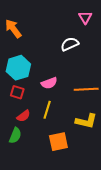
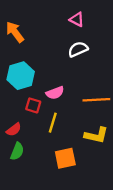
pink triangle: (85, 17) -> (77, 19), moved, turned -32
red square: (17, 92) -> (33, 105), moved
red semicircle: (23, 116) -> (14, 130), moved

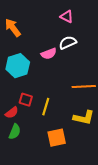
pink semicircle: (55, 93) -> (49, 54), moved
red square: (33, 105) -> (26, 100), moved

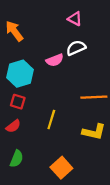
red square: (26, 100) -> (18, 102), moved
green semicircle: (15, 132) -> (17, 159), moved
orange square: (57, 138) -> (61, 168), moved, turned -30

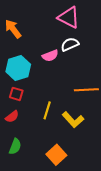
pink triangle: (75, 19) -> (69, 17), size x1.6
yellow L-shape: (94, 132) -> (73, 120), moved, turned 35

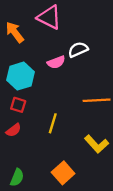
pink triangle: (69, 17) -> (49, 17), moved
yellow L-shape: (73, 120) -> (97, 144), moved
green semicircle: (15, 147) -> (17, 177), moved

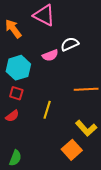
orange square: (63, 173) -> (72, 150), moved

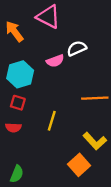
red semicircle: (12, 116) -> (13, 128), turned 40

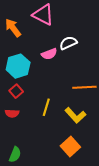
red square: (18, 103) -> (16, 91), turned 32
yellow L-shape: (95, 141) -> (75, 115), moved

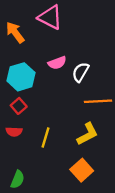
white semicircle: (68, 43) -> (81, 72), moved, turned -36
yellow line: (46, 107) -> (46, 137), moved
yellow L-shape: (75, 115) -> (88, 134), turned -75

